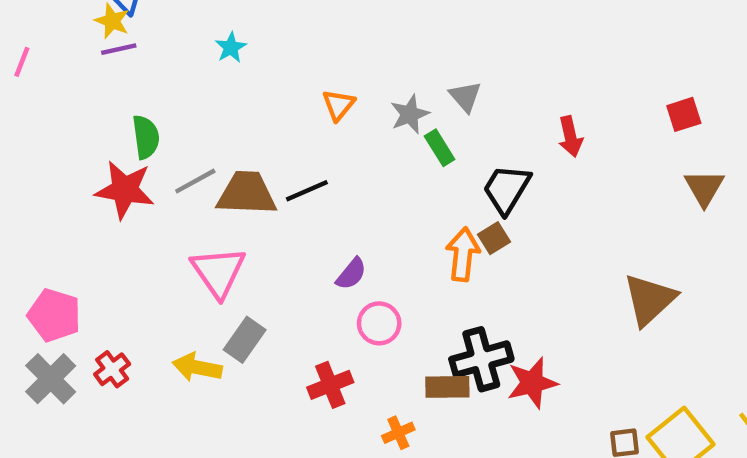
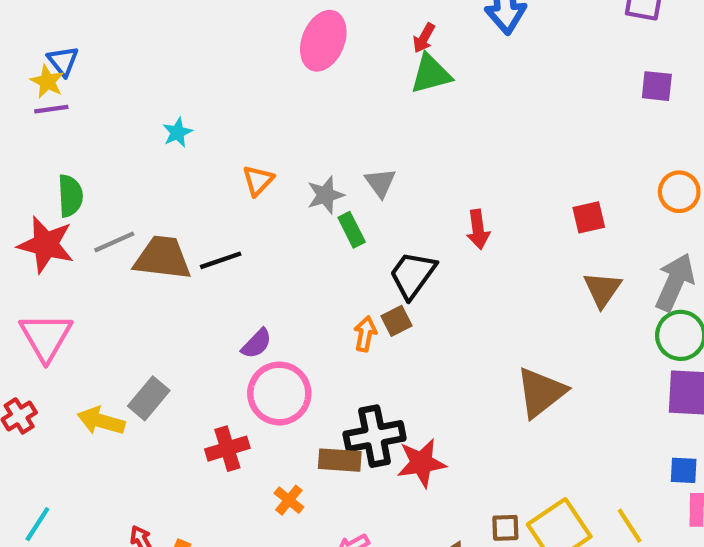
cyan star: (231, 47) -> (177, 132), moved
orange arrow: (463, 254) -> (365, 334), size x0.7
pink triangle: (218, 272) -> (46, 337), moved
pink circle: (379, 323) -> (279, 393), size x1.5
orange cross: (398, 433) -> (289, 500), turned -32

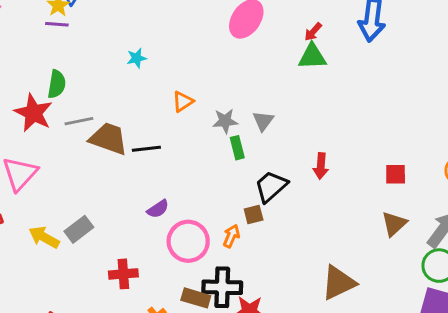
orange arrow: (365, 334) -> (231, 236), moved
pink circle: (279, 393) -> (188, 241), moved

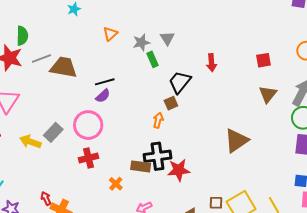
black line: (146, 149) -> (105, 82), moved
purple semicircle: (158, 209) -> (103, 96), moved
pink circle: (188, 241) -> (88, 125), moved

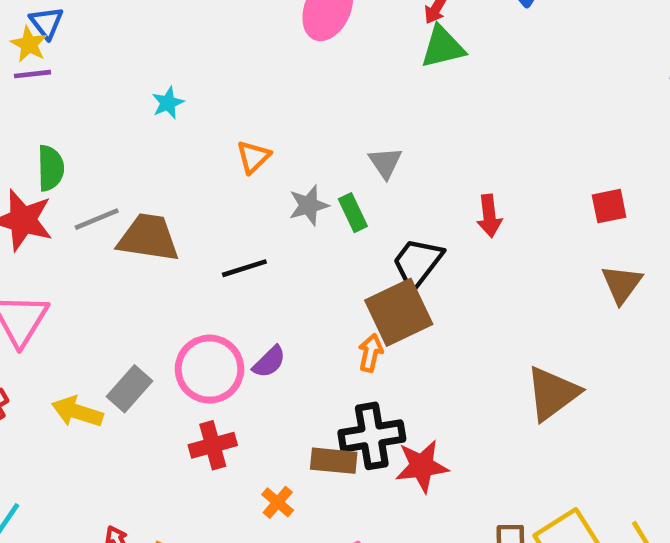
gray star: (141, 42) -> (309, 205), moved
purple semicircle: (103, 96) -> (269, 362), moved
brown square: (171, 103) -> (399, 312), size x2.0

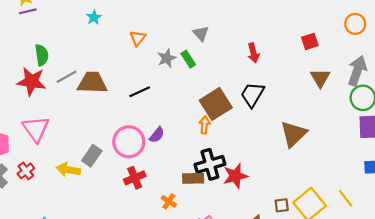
black trapezoid: (417, 263) -> (252, 95), moved

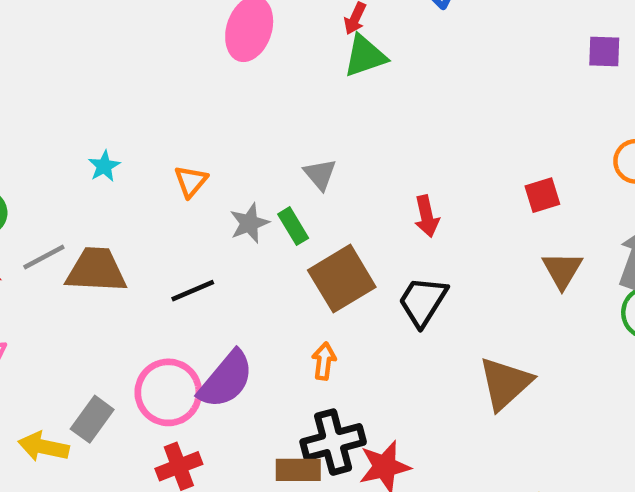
cyan star: (94, 17) -> (104, 166), moved
brown square: (216, 104) -> (342, 279), moved
purple semicircle: (157, 135) -> (226, 380), size x1.8

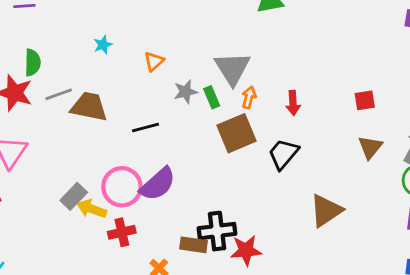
gray triangle: (320, 174) -> (232, 68), size x1.8
orange arrow: (324, 361) -> (249, 97), moved
yellow arrow: (44, 447) -> (92, 209), moved

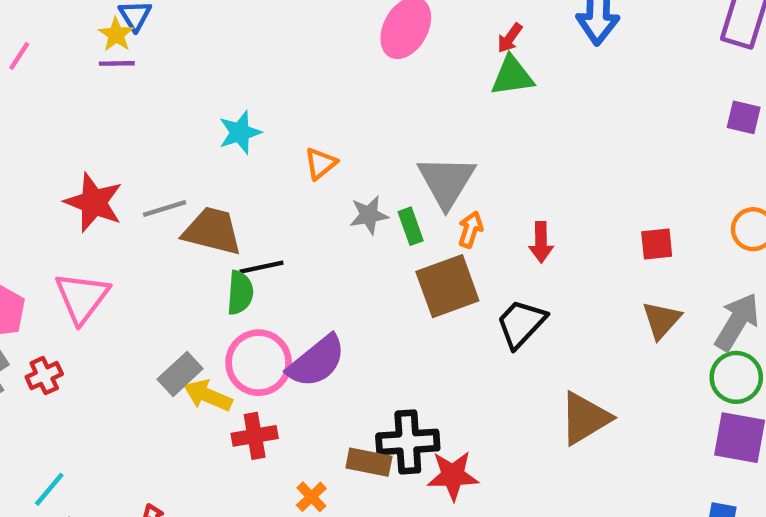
cyan star: (103, 45) -> (240, 132), size x1.4
green semicircle: (33, 63) -> (240, 293), moved
black line: (145, 128) -> (262, 267), moved

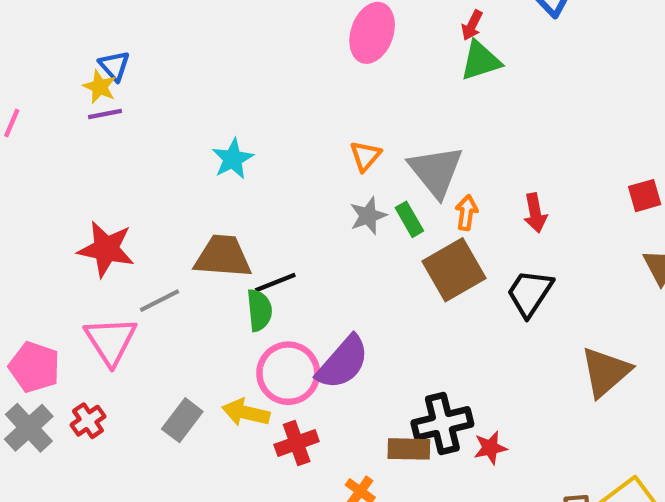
orange triangle: (321, 163) -> (365, 156), moved
gray line: (165, 208) -> (159, 301), moved
gray rectangle: (180, 374) -> (182, 420), moved
red star: (453, 476) -> (490, 448), size x0.7

